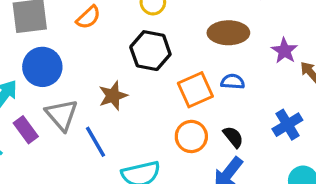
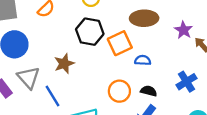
blue semicircle: (233, 82) -> (143, 60), moved
orange square: (195, 90) -> (120, 43), moved
black semicircle: (233, 137) -> (149, 91), turned -35

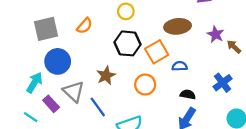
orange circle: (119, 91) -> (145, 85), moved

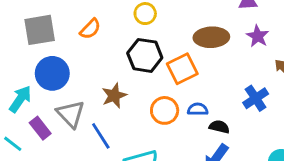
purple star: (216, 34) -> (258, 36), moved
blue semicircle: (180, 66) -> (198, 109), moved
blue cross: (223, 83) -> (256, 98), moved

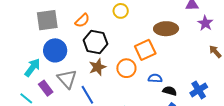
purple star: (258, 36) -> (205, 23), moved
black hexagon: (145, 55) -> (95, 42), moved
blue cross: (256, 98) -> (199, 90), moved
orange circle: (165, 110) -> (126, 68), moved

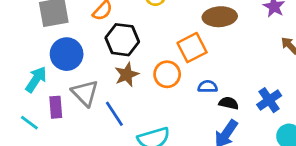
purple rectangle: (46, 88) -> (56, 107), turned 35

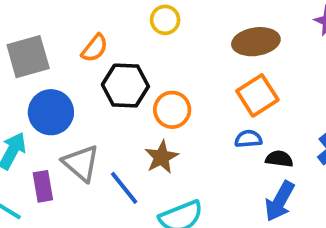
orange square: (192, 48) -> (257, 95), moved
orange circle: (167, 74) -> (172, 110), moved
brown star: (127, 75) -> (161, 157), moved

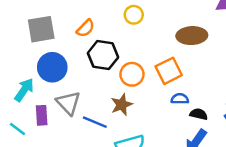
orange square: (257, 95) -> (169, 71), moved
blue line: (124, 188) -> (95, 122), turned -35

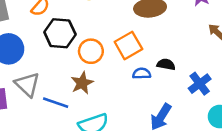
black semicircle: (199, 114) -> (166, 64), moved

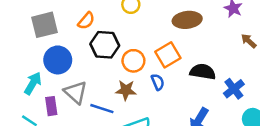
black semicircle: (166, 64) -> (203, 72), size x1.5
blue semicircle: (142, 73) -> (158, 82), moved, turned 70
brown star: (82, 83) -> (126, 90), turned 30

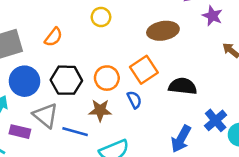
black hexagon: (105, 45) -> (66, 80), moved
blue cross: (234, 89) -> (216, 120), moved
purple rectangle: (51, 106) -> (20, 132), turned -66

